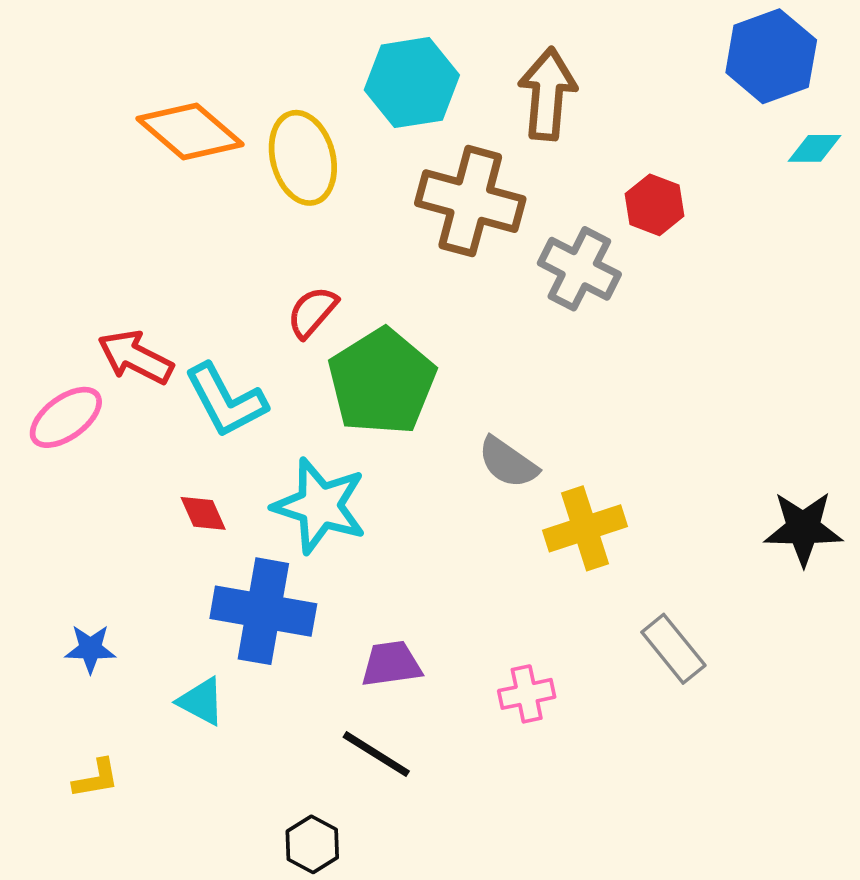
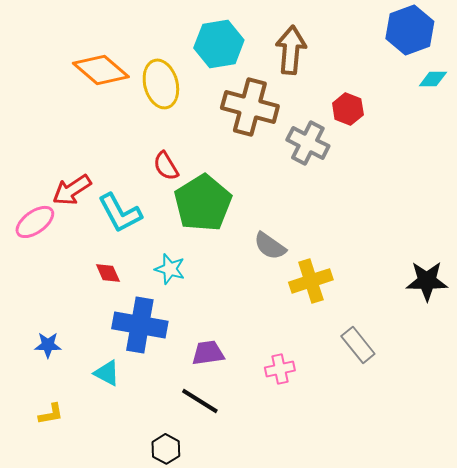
red semicircle: (312, 312) -> (166, 166), turned -72
red arrow: (135, 357) -> (72, 190), turned -60
cyan star: (320, 506) -> (170, 269), size x0.6

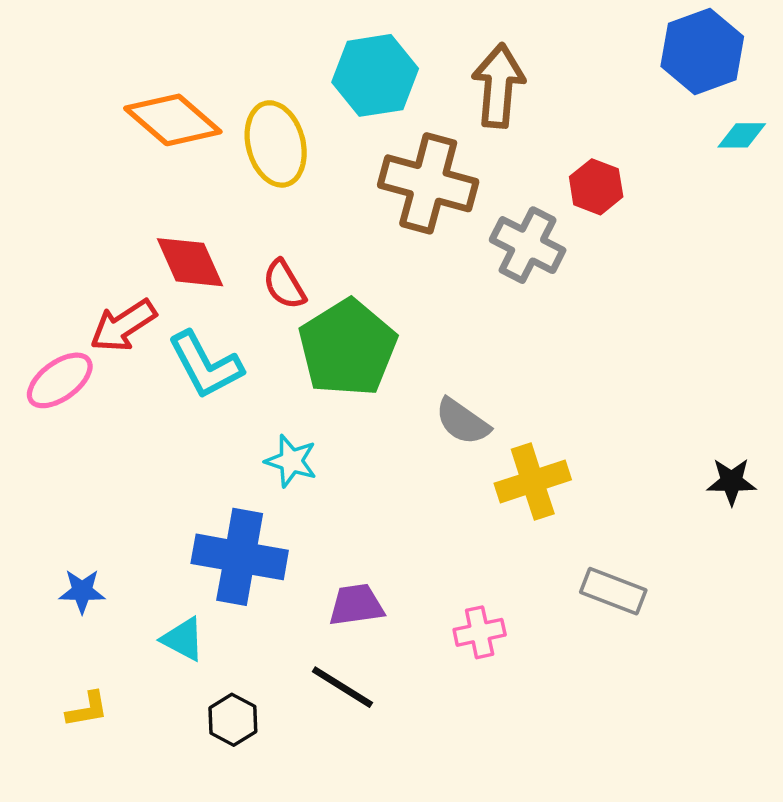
red diamond: (108, 273) -> (190, 262), moved, size x1.6
black star: (427, 281) -> (731, 482), size x0.7
gray rectangle: (358, 345) -> (613, 591), turned -30
black hexagon: (166, 449) -> (233, 720), moved

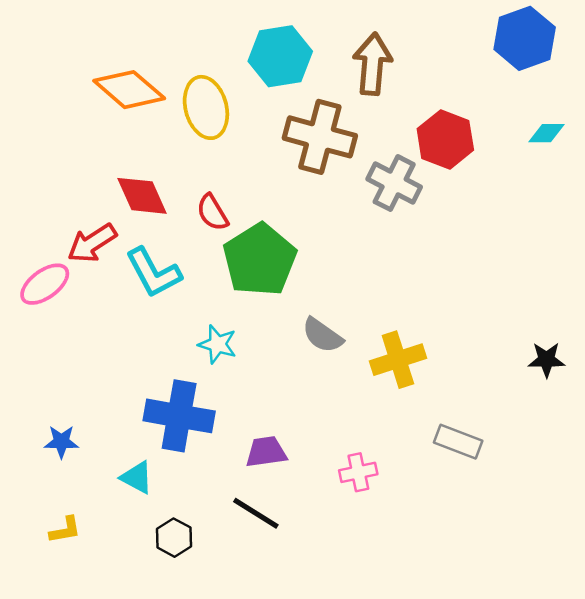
cyan diamond: (742, 135) -> (546, 133), moved
red hexagon: (596, 187) -> (445, 139), size x1.4
gray semicircle: (462, 422) -> (322, 335), moved

